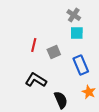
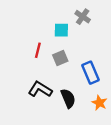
cyan square: (77, 33) -> (61, 30), moved
black semicircle: (61, 100) -> (68, 98), moved

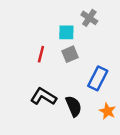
gray square: (60, 58) -> (70, 54), moved
blue rectangle: (90, 73) -> (98, 78), turned 50

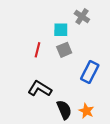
black semicircle: (74, 106) -> (64, 110), moved
orange star: (107, 111) -> (86, 111), moved

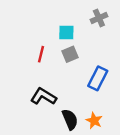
gray cross: (82, 16) -> (99, 18), moved, turned 32

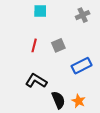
cyan square: (66, 33) -> (40, 11), moved
blue rectangle: (98, 78) -> (82, 66), turned 36

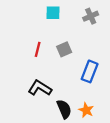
cyan square: (40, 11) -> (53, 13), moved
blue rectangle: (82, 66) -> (90, 71), turned -42

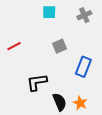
red line: (38, 49) -> (14, 46), moved, turned 48
black L-shape: (40, 88) -> (37, 82), turned -40

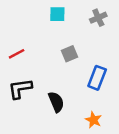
black L-shape: (37, 82) -> (20, 89), moved
black semicircle: (60, 102) -> (56, 102), moved

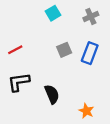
cyan square: (57, 14) -> (53, 13), turned -32
blue rectangle: (97, 78) -> (90, 53), moved

